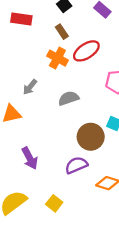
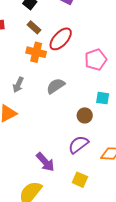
brown circle: (91, 137) -> (85, 115), size x0.6
purple arrow: (30, 158) -> (45, 162), moved
yellow square: (54, 203) -> (80, 180), moved

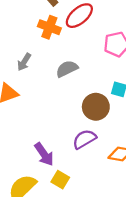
brown circle: (85, 115) -> (96, 107), size x1.5
yellow square: (80, 180) -> (60, 180), moved

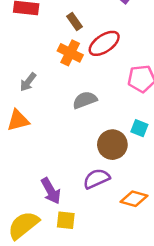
gray arrow: (24, 62) -> (28, 82), moved
yellow square: (60, 180) -> (66, 220), turned -30

